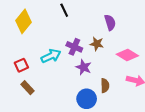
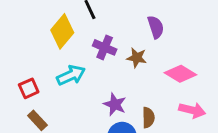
yellow diamond: (23, 21) -> (62, 31), moved
purple cross: (74, 47) -> (105, 47), moved
purple star: (84, 67) -> (115, 104), moved

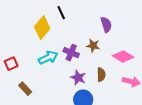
purple cross: (105, 47) -> (71, 53), moved
red square: (29, 88) -> (11, 64), moved
brown semicircle: (148, 118) -> (101, 75), moved

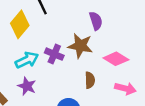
brown star: (93, 46) -> (80, 46), size x1.5
purple star: (78, 78) -> (27, 86), moved

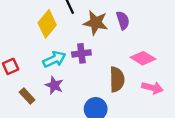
brown star: (80, 46) -> (96, 23), moved
purple cross: (54, 54) -> (81, 53), turned -30
brown semicircle: (90, 80) -> (117, 79), size x1.5

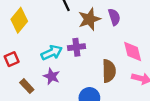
brown star: (96, 23) -> (89, 19), turned -30
yellow diamond: (47, 24) -> (19, 20), moved
pink diamond: (143, 58) -> (133, 52), turned 45

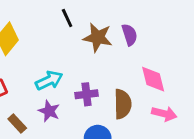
brown star: (89, 19) -> (98, 37), turned 30
purple cross: (76, 47) -> (87, 94), moved

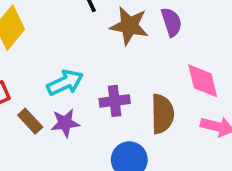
purple star: (49, 111) -> (65, 123), turned -30
brown rectangle: (17, 123) -> (30, 121), moved

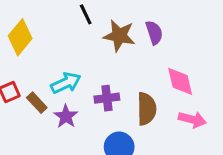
brown rectangle: (30, 121) -> (37, 103), moved
purple star: (65, 123) -> (66, 116), turned -30

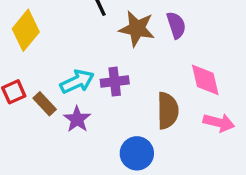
purple cross: (107, 98) -> (115, 82), moved

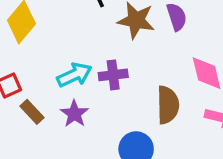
brown rectangle: (45, 104) -> (32, 112), moved

